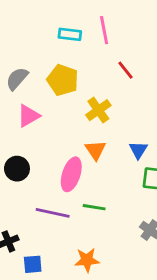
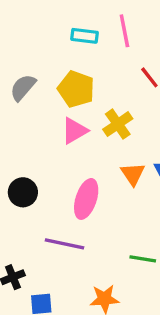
pink triangle: (28, 116) -> (75, 131), moved
orange triangle: (96, 150) -> (133, 174), moved
green line: (94, 207) -> (143, 259), moved

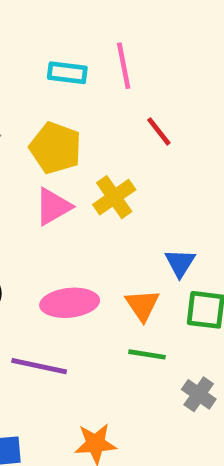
orange triangle: (133, 174) -> (142, 305), moved
pink ellipse: (86, 199) -> (70, 303), turned 66
green line: (143, 259) -> (147, 354), moved

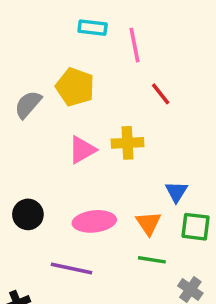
cyan rectangle: (67, 73) -> (93, 28), moved
yellow pentagon: (56, 148) -> (75, 87), moved
yellow cross: (114, 197) -> (127, 143), turned 32

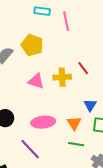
red line: (161, 94) -> (83, 68), moved
pink triangle: (82, 150) -> (36, 81), turned 48
purple line: (72, 269) -> (30, 149), turned 35

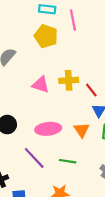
yellow pentagon: (32, 45) -> (46, 36), moved
red line: (83, 68) -> (91, 90), moved
green line: (76, 144) -> (68, 161), moved

